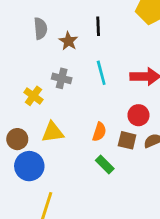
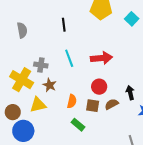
brown star: (68, 41) -> (50, 85), moved
yellow cross: (33, 96) -> (22, 80), size x1.6

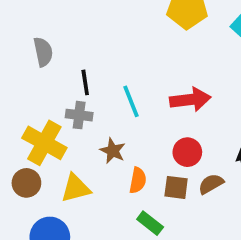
black line: (64, 25) -> (85, 82), moved
brown star: (50, 85) -> (113, 151), moved
brown circle: (13, 112) -> (26, 183), moved

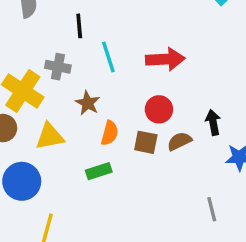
black line: (85, 82) -> (79, 26), moved
green rectangle: (150, 223) -> (99, 171), moved, turned -60

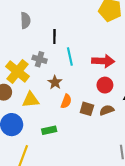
red circle: (159, 109) -> (105, 85), moved
green rectangle: (99, 171) -> (49, 130), moved

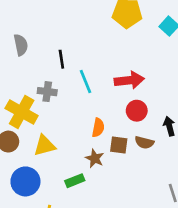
brown star: (55, 82) -> (95, 158), moved
orange semicircle: (66, 101) -> (98, 128), moved
brown semicircle: (107, 110) -> (144, 142), turned -136

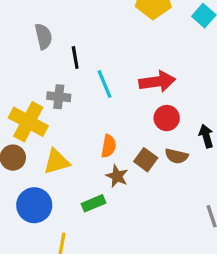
gray semicircle: (21, 45) -> (43, 36), moved
orange semicircle: (98, 128) -> (109, 146), moved
brown square: (119, 145) -> (146, 160), turned 30

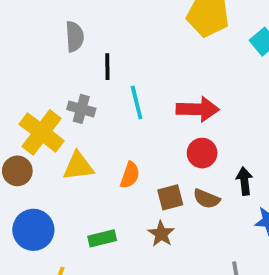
brown square: (146, 160) -> (170, 197), turned 30
yellow triangle: (57, 162) -> (78, 166), moved
brown star: (117, 176) -> (161, 234), moved

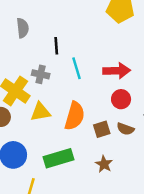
gray semicircle: (75, 37) -> (23, 28), moved
orange semicircle: (130, 175) -> (75, 116), size x1.6
brown star: (161, 234) -> (104, 164), moved
green rectangle: (102, 238) -> (59, 158), size x1.6

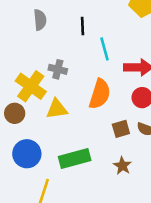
black line: (56, 46) -> (82, 26), moved
cyan line: (76, 68) -> (105, 49), moved
orange semicircle: (75, 116) -> (100, 94), moved

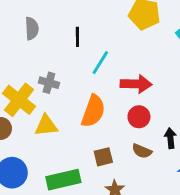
cyan line: (105, 49) -> (100, 63), turned 45
brown square: (121, 129) -> (103, 157), moved

